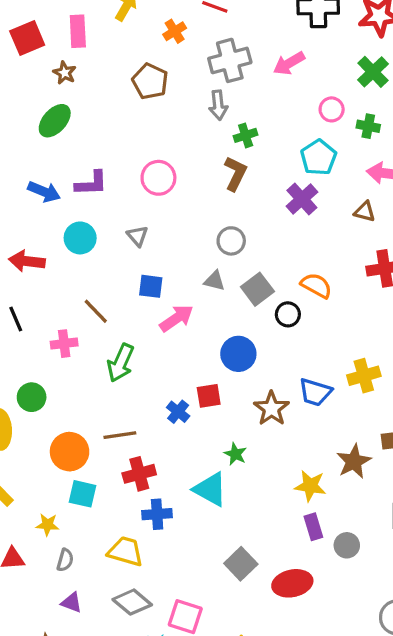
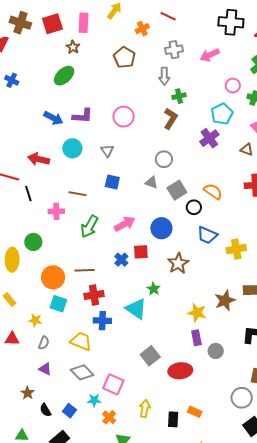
gray cross: (230, 60) -> (174, 50), size x0.7
brown line: (96, 311) -> (77, 194), turned -42
pink arrow: (176, 318) -> (125, 224), moved
blue trapezoid: (315, 392) -> (207, 235), moved

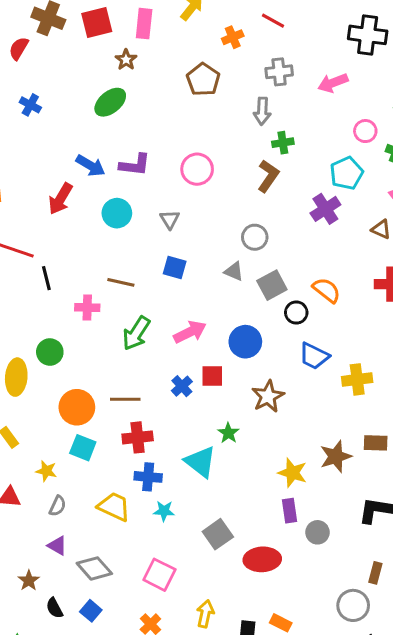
red arrow: (39, 159) -> (60, 199), moved, turned -75
gray diamond: (82, 372) -> (94, 568), moved
cyan star: (94, 400) -> (164, 511), moved

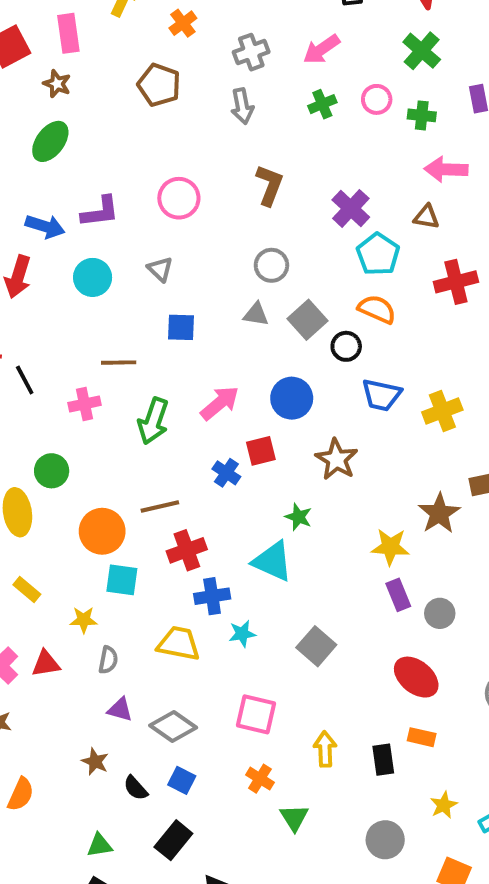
green cross: (283, 143) -> (322, 104), moved
cyan pentagon: (347, 173) -> (378, 254), moved
red ellipse: (262, 559) -> (416, 677), moved, turned 56

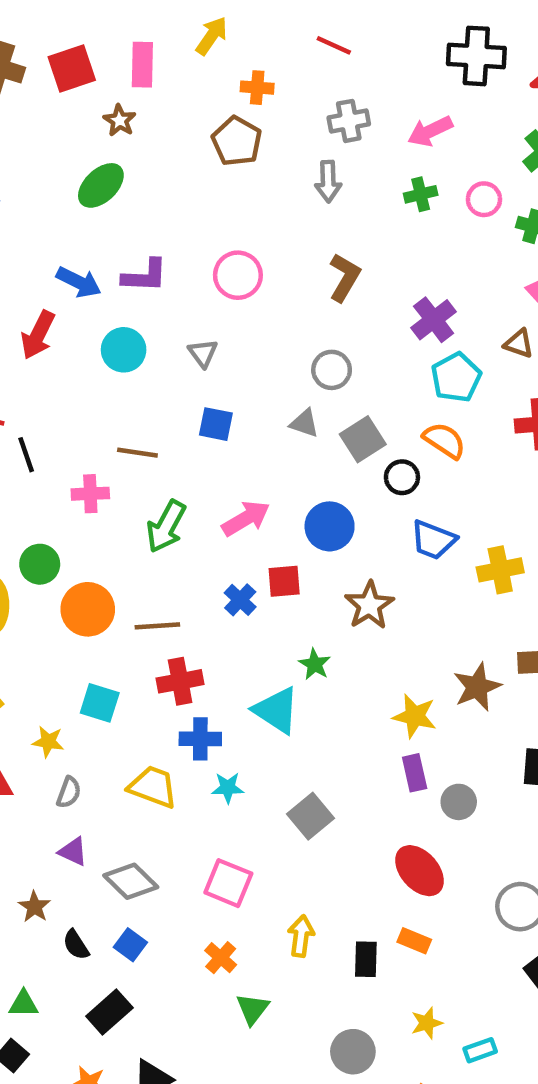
orange cross: (183, 23) -> (257, 88), moved, turned 32
orange circle: (102, 531) -> (88, 609), moved

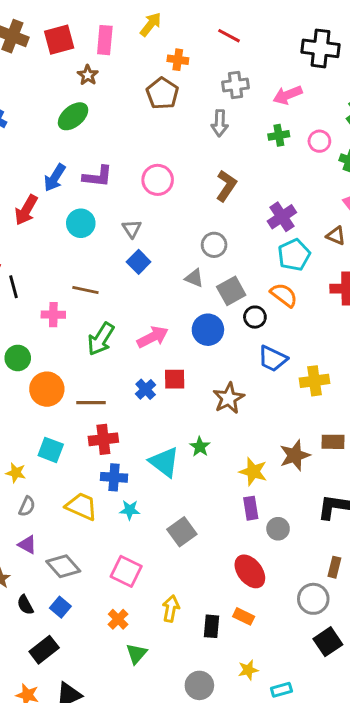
blue arrow: (79, 282) -> (55, 178), turned 92
blue square: (216, 424) -> (139, 262), moved, turned 30
blue circle: (330, 526) -> (208, 330), moved
green star: (315, 664) -> (200, 447), moved

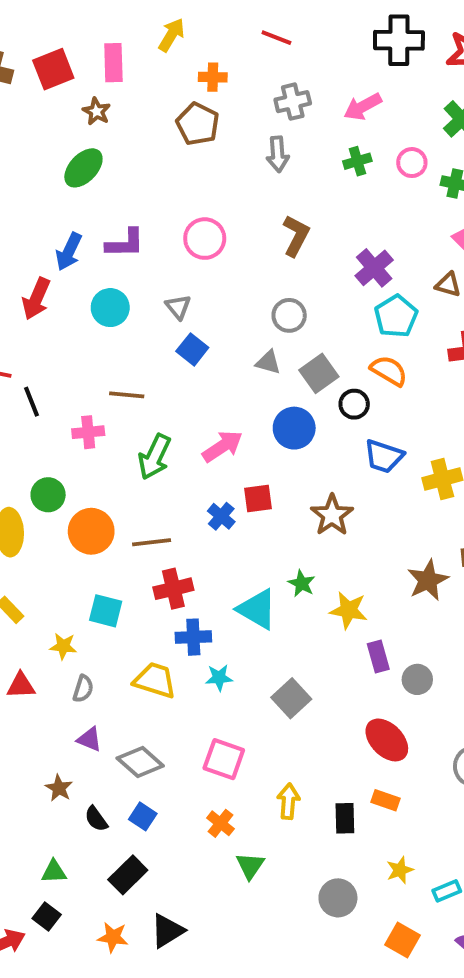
yellow star: (253, 472) -> (349, 610), moved

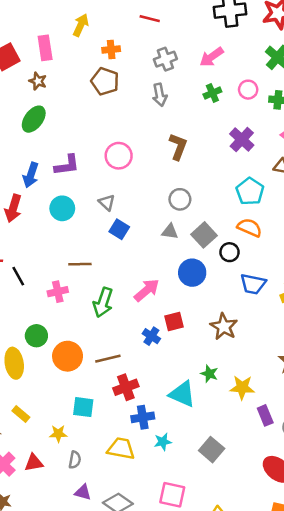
purple cross: (374, 268) -> (242, 139), moved

